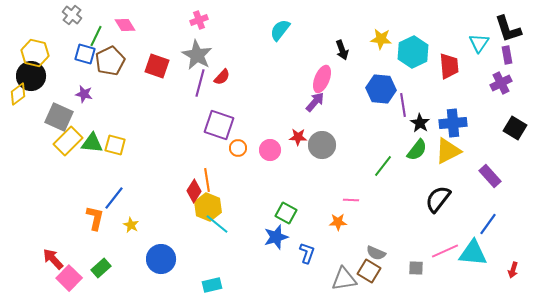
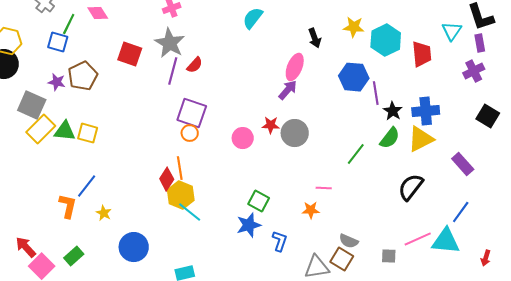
brown pentagon: (110, 61) -> (83, 76), moved
orange circle: (238, 148) -> (190, 133), moved

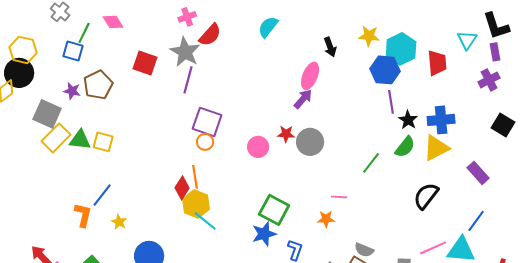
red semicircle: (195, 65) -> (210, 35), moved, size x1.4
blue hexagon: (354, 77) -> (385, 70), moved
green square: (259, 201) -> (274, 210), size x1.4

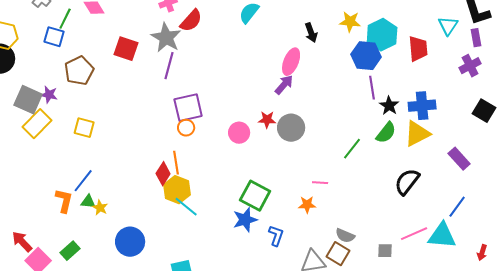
purple star: (72, 91) -> (49, 95), moved
purple square: (207, 122) -> (188, 108), turned -32
green triangle: (80, 140) -> (88, 202), moved, size x0.7

